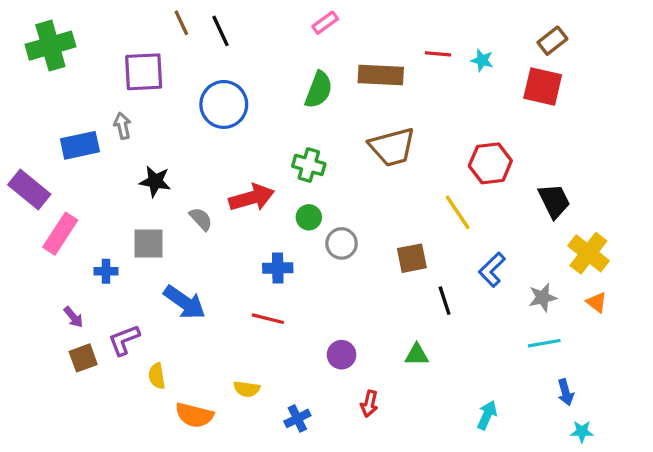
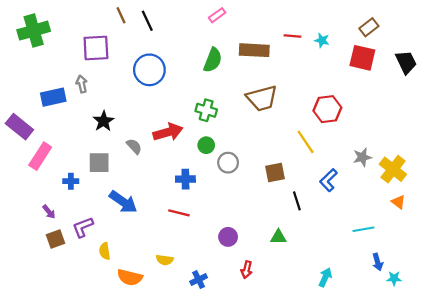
black star: (155, 181) -> (104, 121), turned 30
black trapezoid: (554, 201) -> (406, 62), moved
gray star: (543, 297) -> (362, 157), moved
cyan star: (582, 432) -> (394, 278), moved

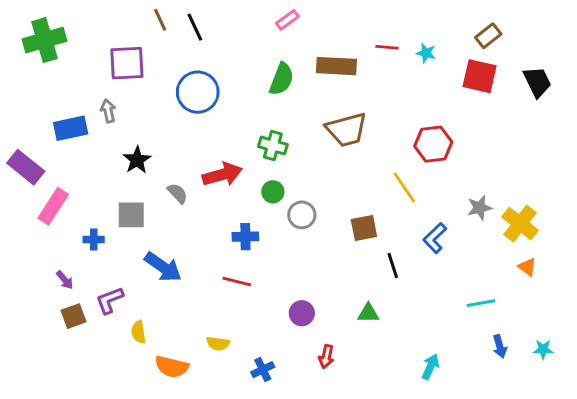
cyan star: (394, 278) -> (543, 349), moved

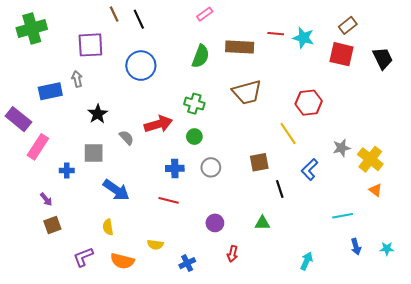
cyan star: (426, 53) -> (303, 38), size x1.5
gray circle: (302, 215) -> (211, 167), moved
purple L-shape: (110, 300) -> (83, 257), moved
yellow semicircle: (138, 332) -> (108, 227), moved

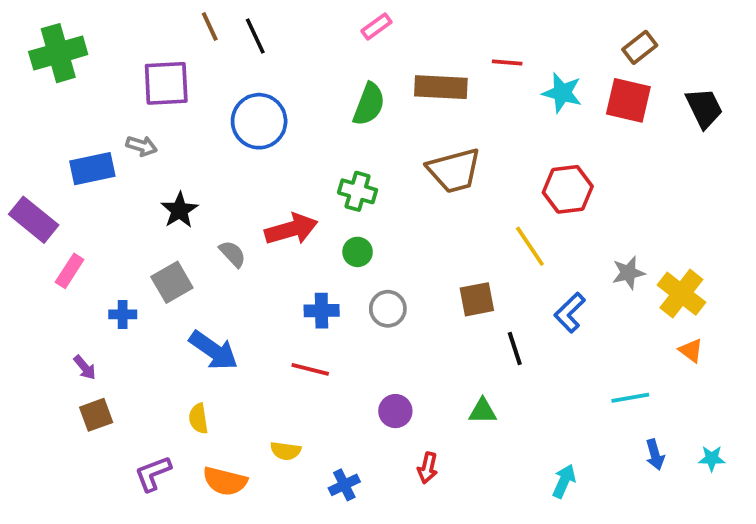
cyan star: (303, 38) -> (562, 93), moved
gray arrow: (77, 79) -> (142, 146), turned 119
pink rectangle: (38, 147) -> (70, 271), size x0.7
gray square: (94, 153) -> (172, 282), turned -30

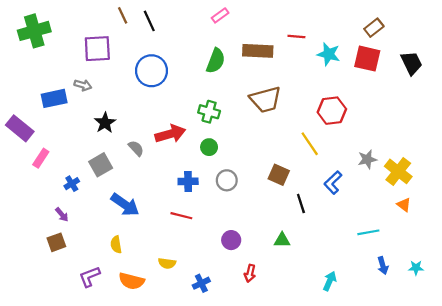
brown square: (477, 299) -> (279, 175), turned 35
blue cross: (123, 314) -> (72, 184), turned -32
purple arrow: (85, 367) -> (62, 215), moved

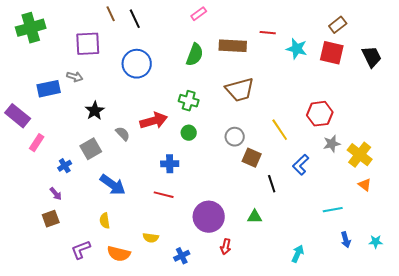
red hexagon: (332, 111) -> (320, 114), moved
gray circle: (227, 180) -> (235, 137), moved
purple circle: (231, 240) -> (209, 217), size x1.8

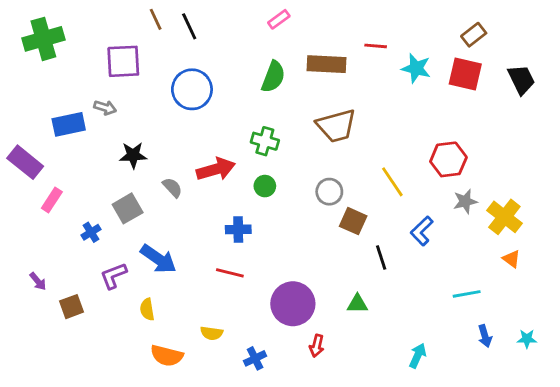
black star: (95, 111) -> (133, 155), turned 30
purple arrow: (56, 194) -> (38, 281), moved
purple L-shape: (81, 250) -> (114, 276), moved

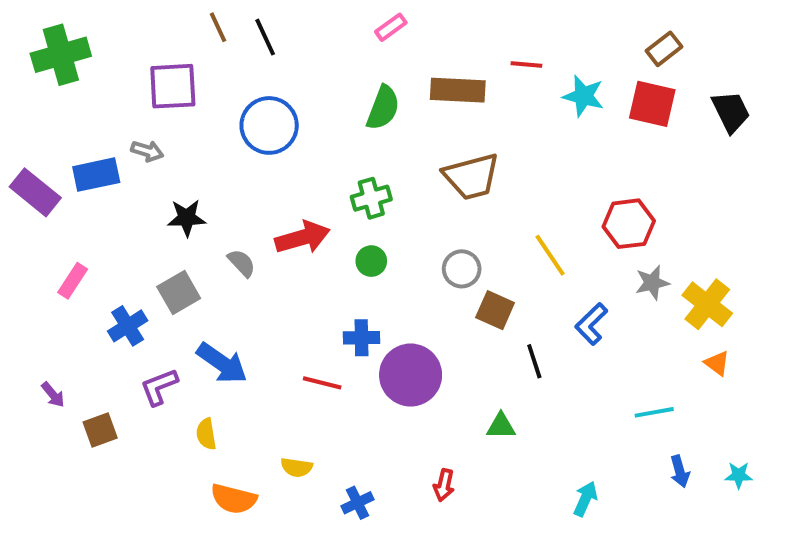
green cross: (265, 141) -> (371, 198), turned -32
purple rectangle: (25, 162) -> (35, 192), moved
blue cross: (238, 229) -> (361, 338), moved
blue cross: (91, 232) -> (128, 326), size x1.4
purple circle: (293, 304) -> (411, 375), moved

